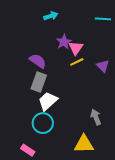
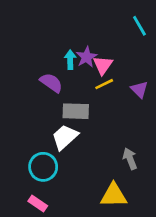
cyan arrow: (51, 16) -> (70, 60), moved, turned -72
cyan line: (103, 19) -> (139, 26), turned 56
gray rectangle: (39, 82) -> (76, 111), moved, turned 72
cyan circle: (43, 123) -> (43, 167), moved

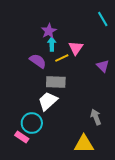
purple star: (87, 57) -> (49, 31), moved
yellow line: (104, 84) -> (62, 58), moved
pink rectangle: (38, 203) -> (22, 137), moved

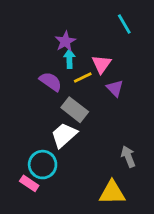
cyan line: (103, 19) -> (124, 24), moved
purple triangle: (103, 66) -> (115, 88), moved
gray rectangle: (56, 82) -> (75, 110), turned 36

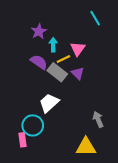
purple star: (65, 41) -> (39, 31), moved
purple triangle: (115, 88) -> (78, 73), moved
gray rectangle: (75, 110) -> (57, 72), moved
pink rectangle: (29, 183) -> (22, 140), turned 48

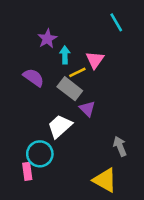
purple semicircle: (39, 62) -> (34, 77), moved
purple triangle: (78, 73) -> (87, 109), moved
yellow triangle: (86, 147) -> (105, 180), turned 30

